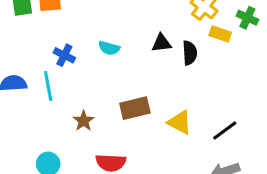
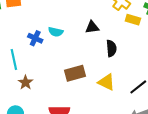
black semicircle: (190, 53) -> (111, 48), moved
blue cross: (64, 55) -> (35, 38), moved
brown star: (84, 121) -> (26, 82), moved

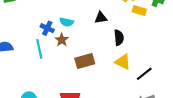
cyan line: (14, 60) -> (39, 49), moved
brown star: (26, 82) -> (62, 40), moved
yellow triangle: (106, 82) -> (123, 62), moved

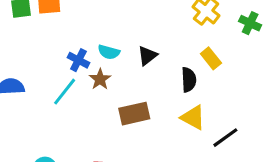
yellow rectangle: (139, 11) -> (211, 58), moved, turned 32
black triangle: (101, 18) -> (147, 56), moved, turned -32
cyan line: (39, 49) -> (65, 92), turned 48

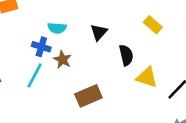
cyan semicircle: (109, 52) -> (57, 28), moved
black semicircle: (189, 80) -> (126, 55), moved
brown rectangle: (134, 114) -> (88, 96), moved

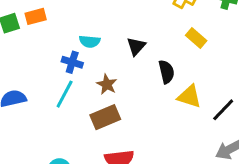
brown star: (63, 60) -> (107, 84), moved
brown rectangle: (88, 96) -> (105, 117), moved

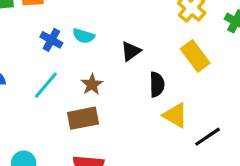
yellow rectangle: (196, 38) -> (195, 56), size x1.4
blue cross: (72, 62) -> (51, 40), moved

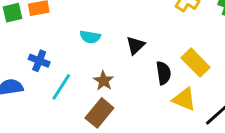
blue cross: (51, 40) -> (39, 61), moved
yellow rectangle: (195, 56) -> (196, 63), moved
brown rectangle: (83, 118) -> (99, 113), turned -32

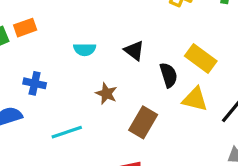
black triangle: (136, 45) -> (134, 51), turned -30
cyan line: (61, 87) -> (67, 132), moved, turned 48
brown rectangle: (99, 113) -> (143, 122), moved

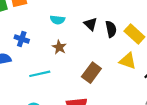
black semicircle: (169, 75) -> (111, 29), moved
brown star: (106, 93) -> (59, 47), moved

